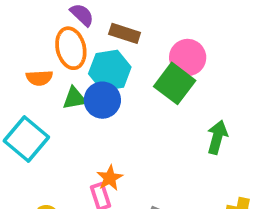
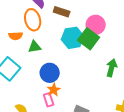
cyan hexagon: (110, 70) -> (73, 38), moved
blue circle: (102, 100) -> (50, 73), moved

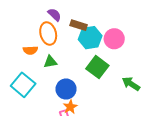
cyan hexagon: (73, 38) -> (90, 38), moved
green square: (89, 39) -> (97, 67), moved
green arrow: (112, 68) -> (131, 84), turned -72

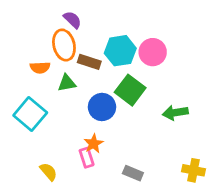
brown rectangle: (79, 25) -> (89, 62), moved
green arrow: (131, 84) -> (175, 113), turned -42
blue circle: (66, 89) -> (102, 107), moved

